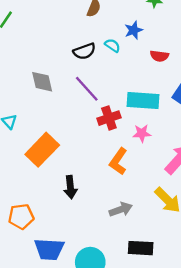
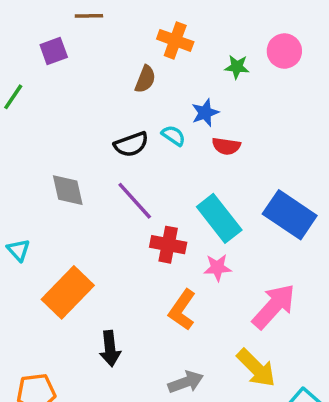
red semicircle: (159, 56) -> (226, 146), moved
cyan rectangle: (143, 100) -> (219, 218), turned 48
red cross: (109, 118) -> (168, 245), turned 30

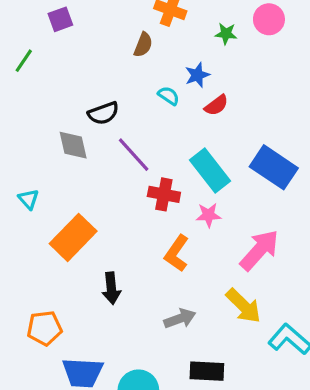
black semicircle: (131, 144) -> (103, 113), moved
red semicircle: (226, 146) -> (216, 105), turned -45

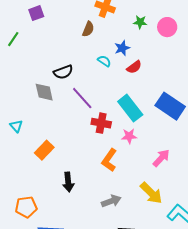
pink circle: (269, 19) -> (167, 27), moved
orange rectangle: (73, 237) -> (44, 150), size x0.7
pink arrow: (259, 250) -> (161, 158), size x0.7

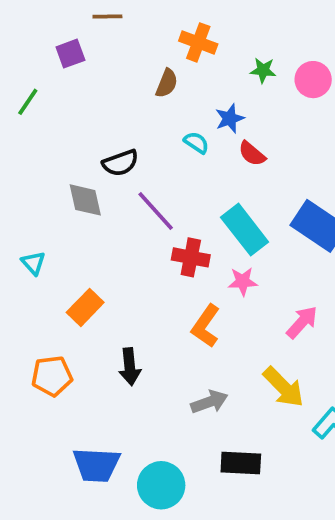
red semicircle: (134, 67) -> (252, 154), turned 77
orange pentagon: (26, 207) -> (52, 376), moved

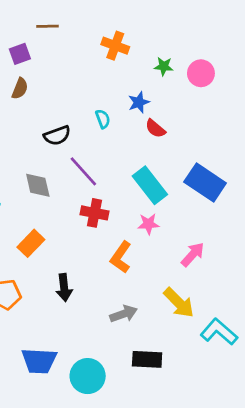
brown semicircle: (167, 83) -> (20, 88), moved
cyan semicircle: (196, 143) -> (103, 119), moved, turned 36
gray diamond: (85, 200) -> (38, 185), moved
red cross: (191, 257) -> (95, 213), moved

